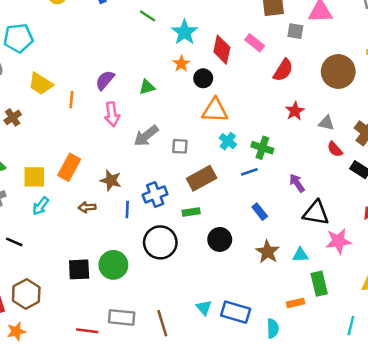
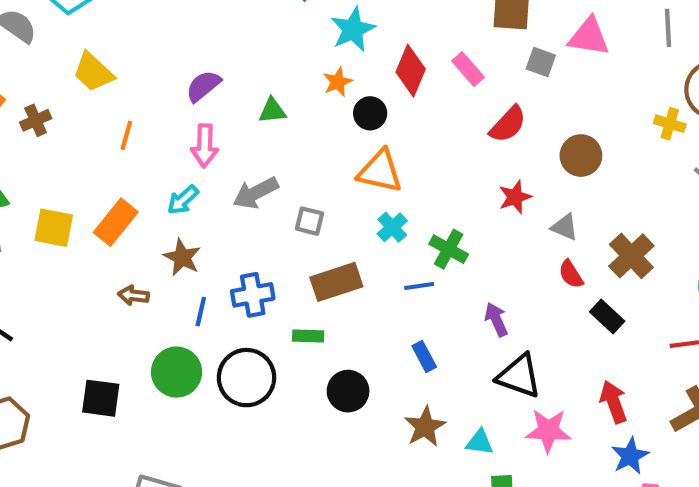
brown circle: (338, 72) -> (581, 156), moved, size x0.7
orange line: (71, 100) -> (126, 135), moved
cyan arrow: (41, 206) -> (183, 200), moved
green circle: (113, 265) -> (177, 372), moved

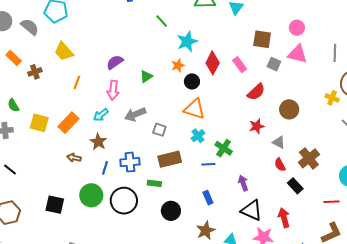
green triangle: (272, 111) -> (146, 76), turned -32
red arrow: (614, 402) -> (284, 218), moved

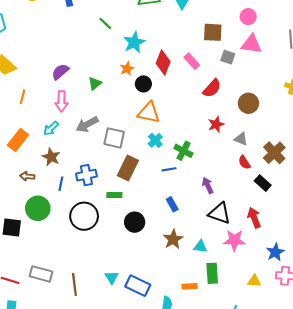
gray square: (159, 130) -> (114, 138), size x1.5
brown rectangle: (170, 159) -> (128, 168), turned -45
green circle: (91, 195) -> (38, 208), moved

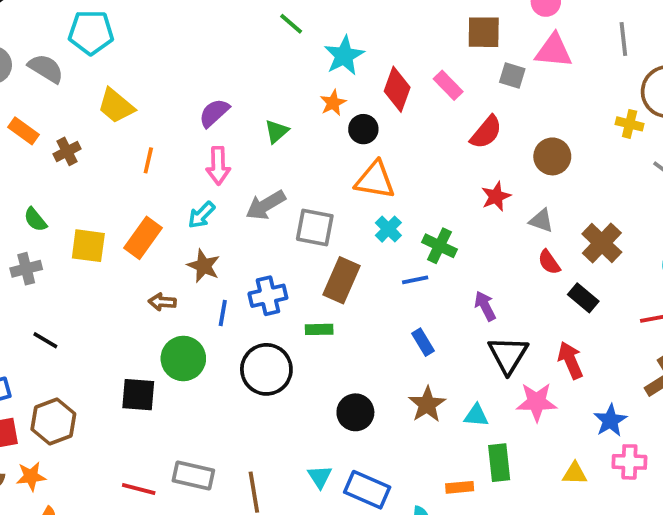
black triangle: (219, 213) -> (508, 355), turned 45
black circle: (135, 222) -> (355, 412), moved

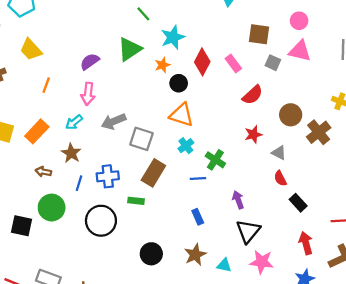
green triangle: (277, 131) -> (130, 49), moved, size x1.6
brown cross: (602, 243) -> (319, 132), moved
red arrow: (570, 360) -> (306, 243), moved

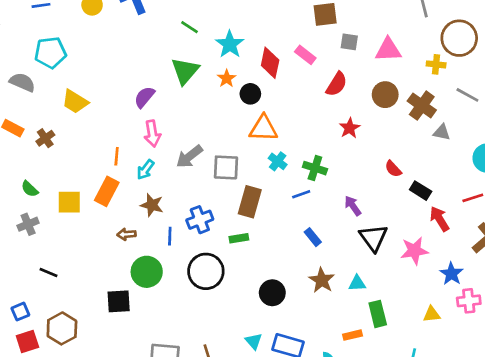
pink triangle: (300, 51) -> (388, 50), moved
orange line: (46, 85) -> (117, 156), moved
gray triangle: (279, 153) -> (442, 132), moved
red arrow: (306, 243) -> (439, 219), moved
pink star: (262, 262) -> (414, 251), moved

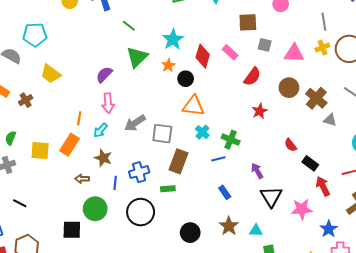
green line: (190, 27) -> (129, 26), moved
yellow cross: (436, 64) -> (322, 47), moved, turned -32
green semicircle: (30, 189) -> (11, 138), turned 64

